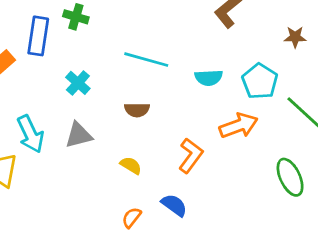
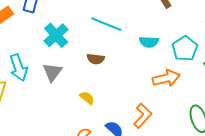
cyan cross: (78, 83) -> (56, 35), size x1.4
gray triangle: (79, 135) -> (52, 72), turned -45
orange L-shape: (191, 156) -> (143, 116), moved

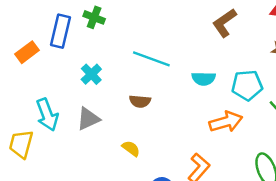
cyan cross: (56, 35) -> (91, 74), size x0.7
cyan pentagon: (185, 48) -> (247, 85), turned 30
gray triangle: (52, 72) -> (88, 119), turned 30

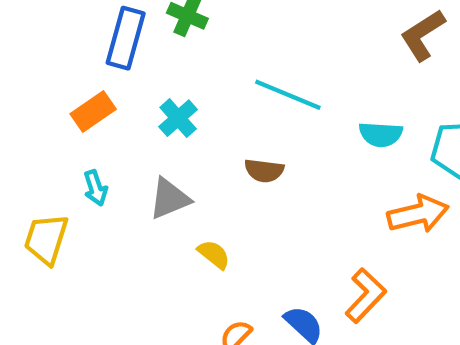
orange rectangle: (27, 52) -> (93, 112), moved
cyan arrow: (47, 115) -> (96, 188), size x0.6
yellow semicircle: (131, 148) -> (214, 254), moved

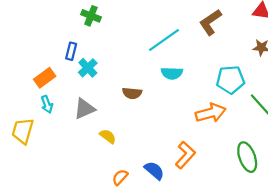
blue rectangle: (126, 38) -> (71, 51), moved, size x0.6
cyan line: (288, 95) -> (164, 40), moved, turned -56
orange rectangle: (93, 112) -> (45, 78), moved
cyan semicircle: (381, 134) -> (172, 73), moved

